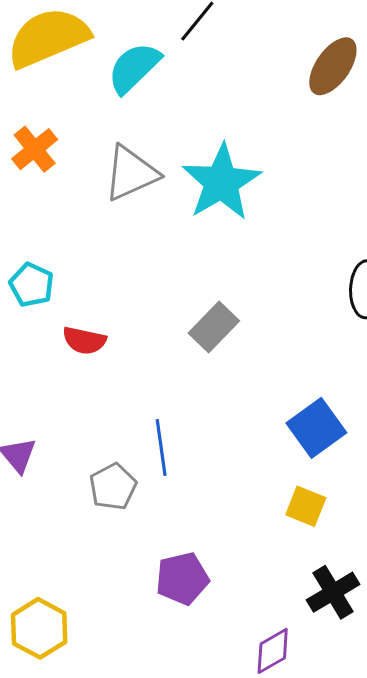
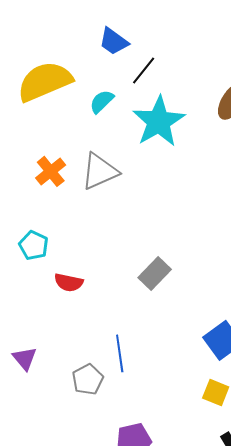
cyan semicircle: (134, 68) -> (102, 101), size x0.7
orange cross: (35, 149) -> (51, 171), moved
cyan star: (221, 182) -> (159, 121), moved

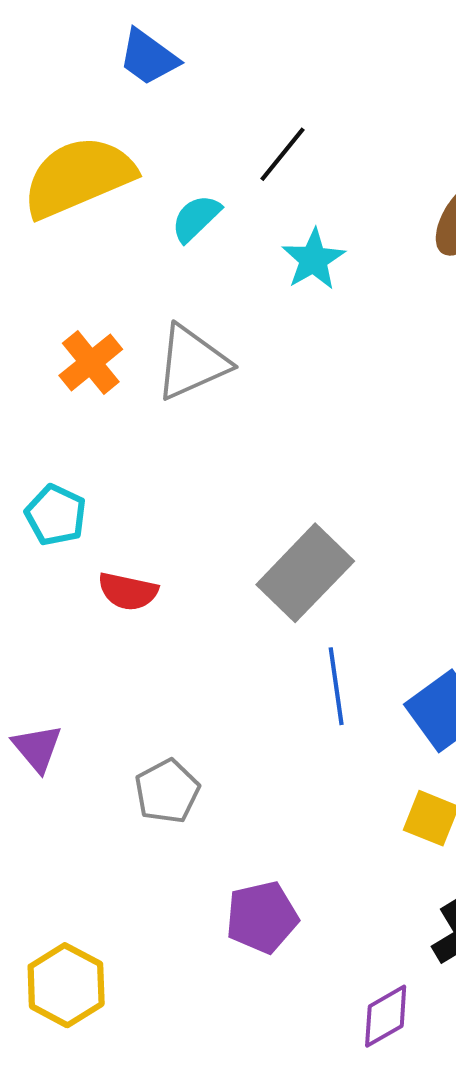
blue trapezoid: (114, 41) -> (149, 57), moved
cyan star: (159, 121) -> (313, 259), size x0.6
gray rectangle: (155, 273) -> (305, 573), size x1.4
blue line: (120, 353) -> (336, 686), moved

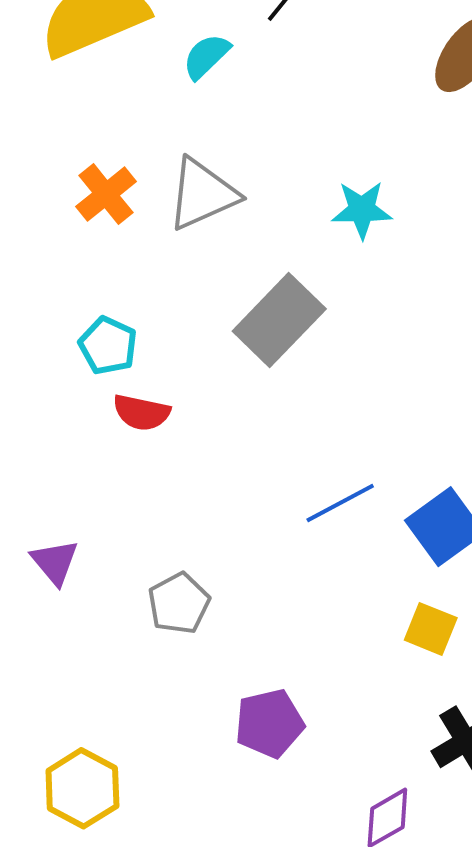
cyan star: (313, 259) -> (362, 210), moved, turned 30
cyan pentagon: (56, 515) -> (108, 346), moved
gray rectangle: (305, 573) -> (279, 320), moved
blue line: (336, 686) -> (340, 503), turned 70

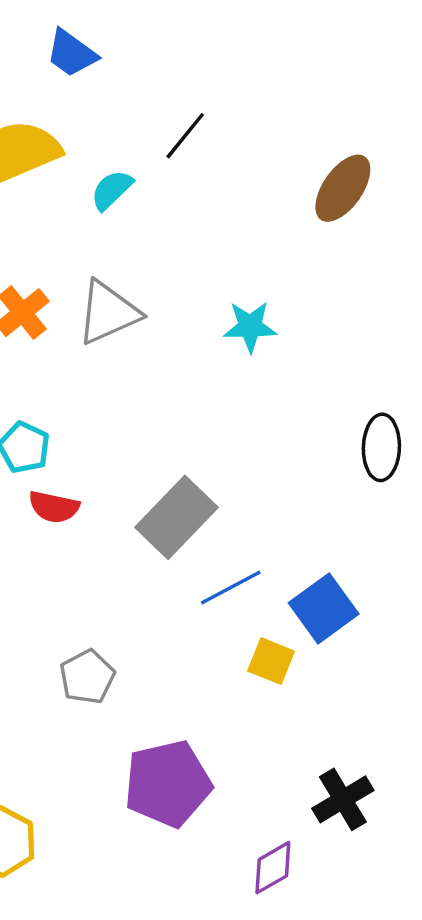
gray rectangle: (279, 320) -> (176, 517), moved
yellow square: (431, 629) -> (271, 661), moved
purple pentagon: (269, 723) -> (168, 784), size x1.4

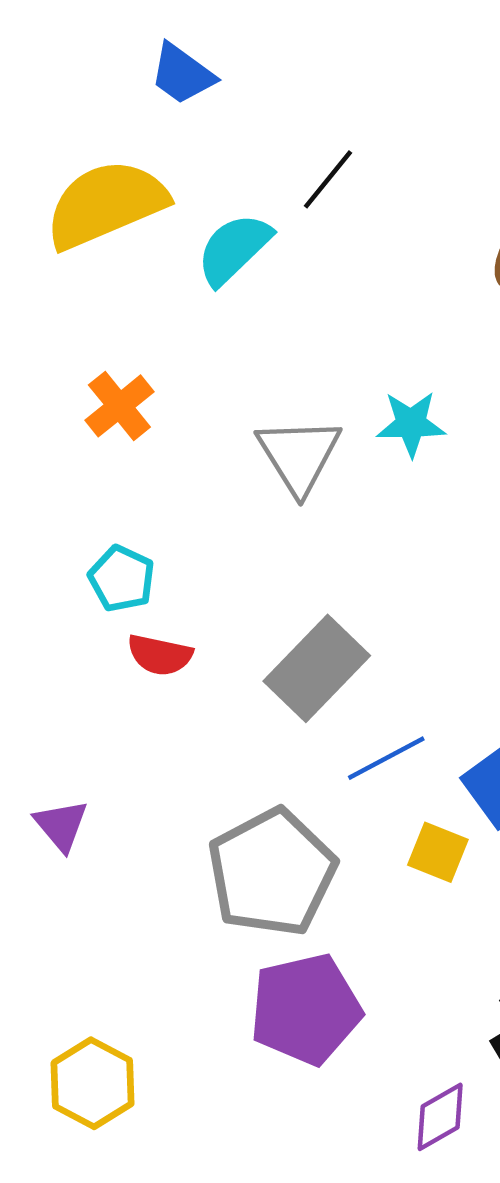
cyan semicircle: (112, 190) -> (234, 249), size x1.4
gray triangle: (108, 313) -> (299, 455), moved, turned -38
gray pentagon: (87, 677) -> (272, 872), moved, size x1.8

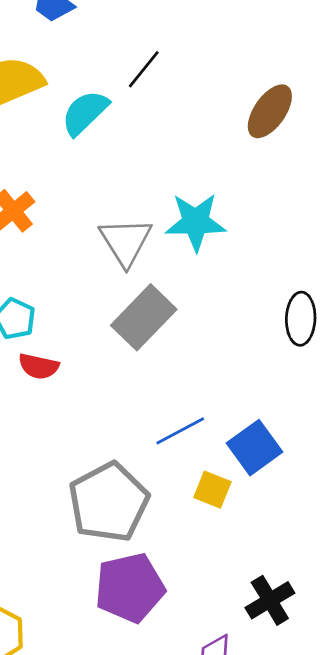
cyan star: (411, 424) -> (196, 222), size x1.4
gray rectangle: (317, 668) -> (144, 317), moved

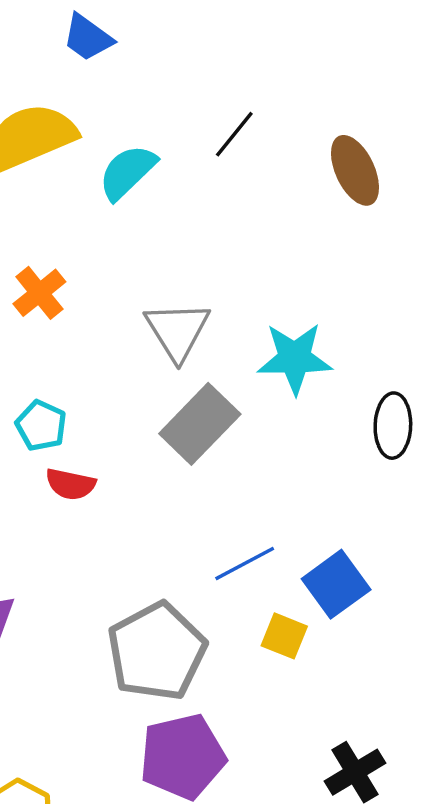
black line: (144, 69) -> (234, 134), moved
brown ellipse: (270, 111) -> (355, 170), turned -60
cyan star: (196, 222) -> (295, 358), moved

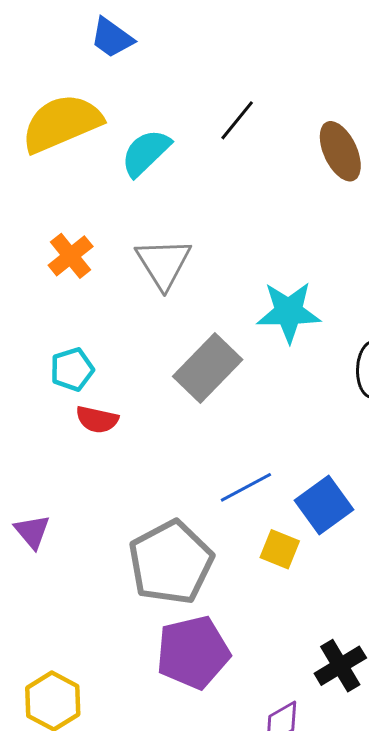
gray triangle: (177, 331) -> (163, 263), moved
cyan pentagon: (41, 426) -> (72, 369), turned 30

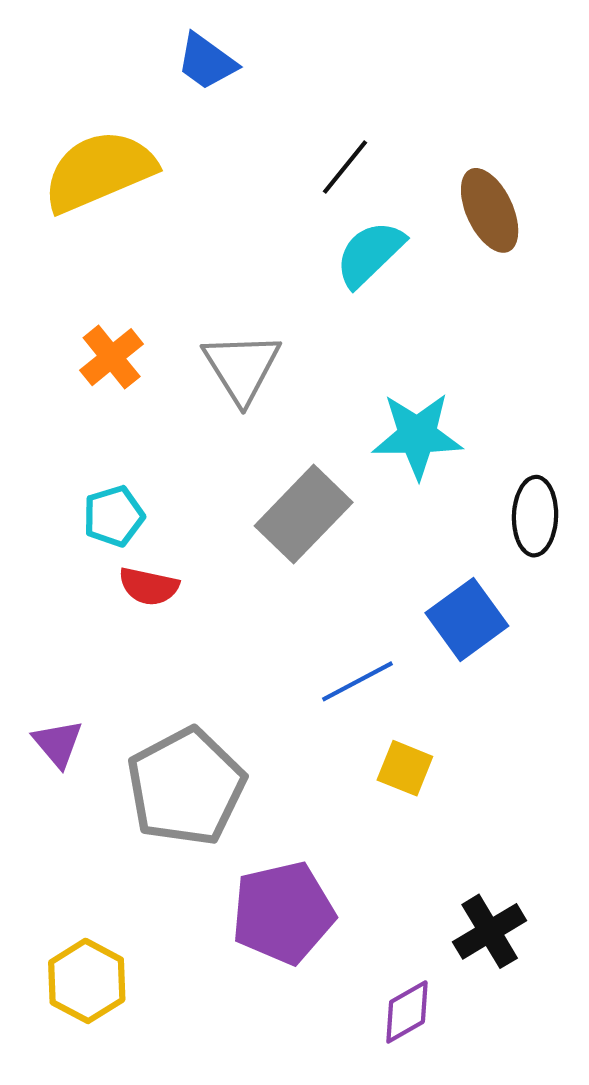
blue trapezoid: (112, 38) -> (207, 62), moved
cyan semicircle: (146, 153) -> (370, 254), moved
blue square: (324, 505) -> (467, 619), moved
gray pentagon: (171, 562) -> (186, 787), moved

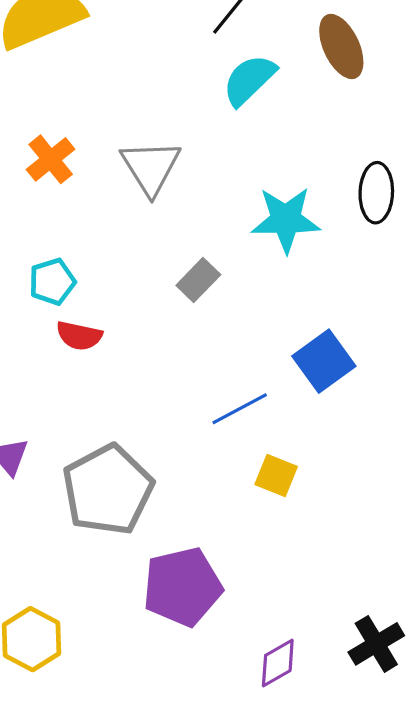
gray rectangle: (304, 514) -> (198, 280), size x0.6
black ellipse: (535, 516) -> (376, 193), moved
black cross: (490, 931) -> (376, 644), moved

